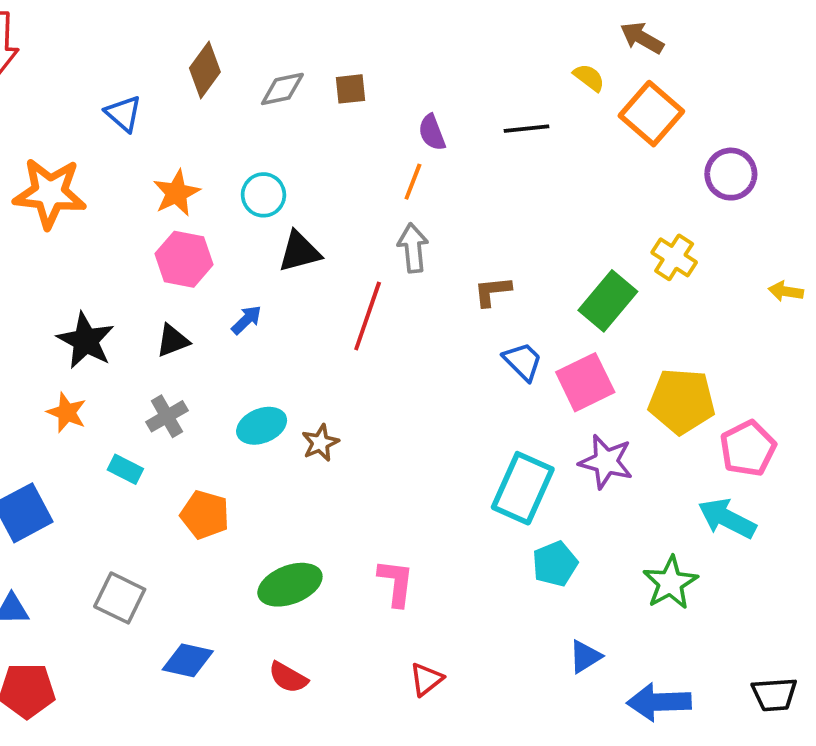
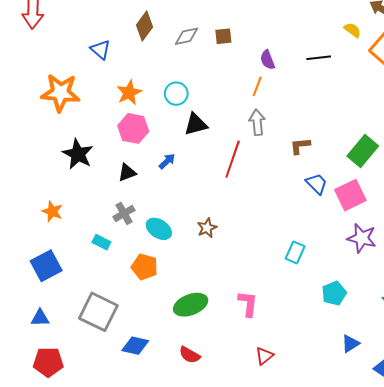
black star: (86, 341) -> (78, 154), moved
orange star: (67, 412) -> (52, 211), moved
cyan ellipse: (262, 426) -> (159, 229), moved, turned 55
cyan rectangle: (523, 488) -> (295, 252), moved, size x0.6
gray square: (120, 598) -> (98, 312), size x1.4

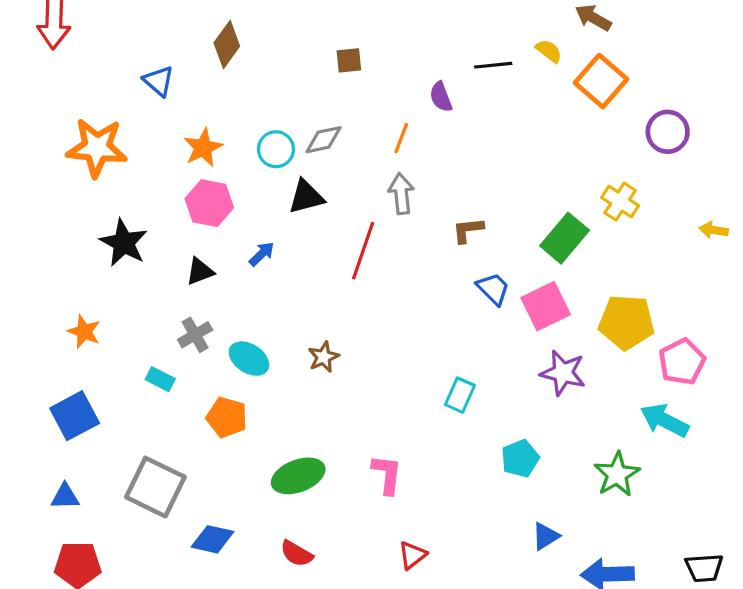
gray diamond: (186, 36) -> (324, 140), moved
black line: (319, 58) -> (493, 65), moved
purple semicircle: (267, 60) -> (441, 97), moved

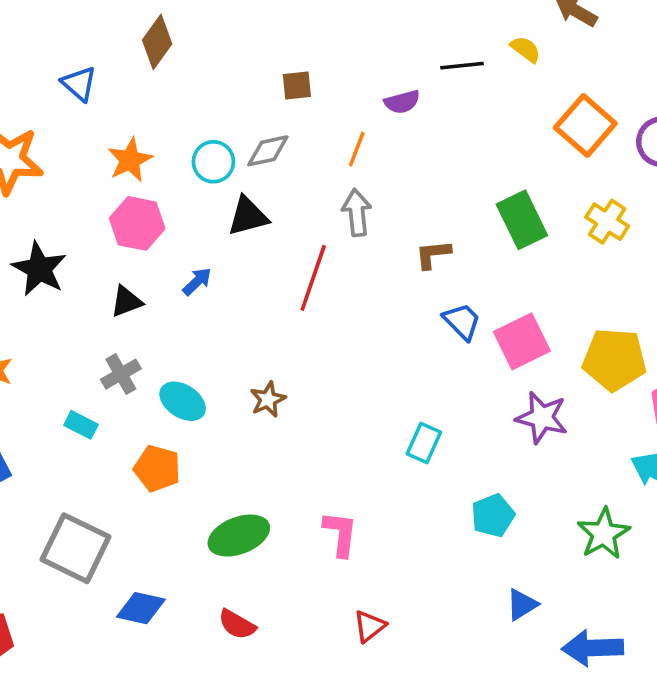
brown square: (349, 60) -> (297, 86), moved
orange square: (601, 81) -> (585, 125), moved
purple semicircle: (441, 97) -> (402, 102), turned -84
green rectangle: (565, 238) -> (522, 220), moved, turned -66

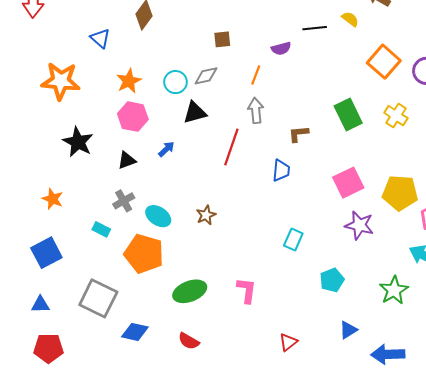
blue trapezoid: (462, 321) -> (281, 170), moved, turned 50
orange pentagon: (157, 468) -> (144, 254), size x1.5
red triangle: (369, 626) -> (288, 342), moved

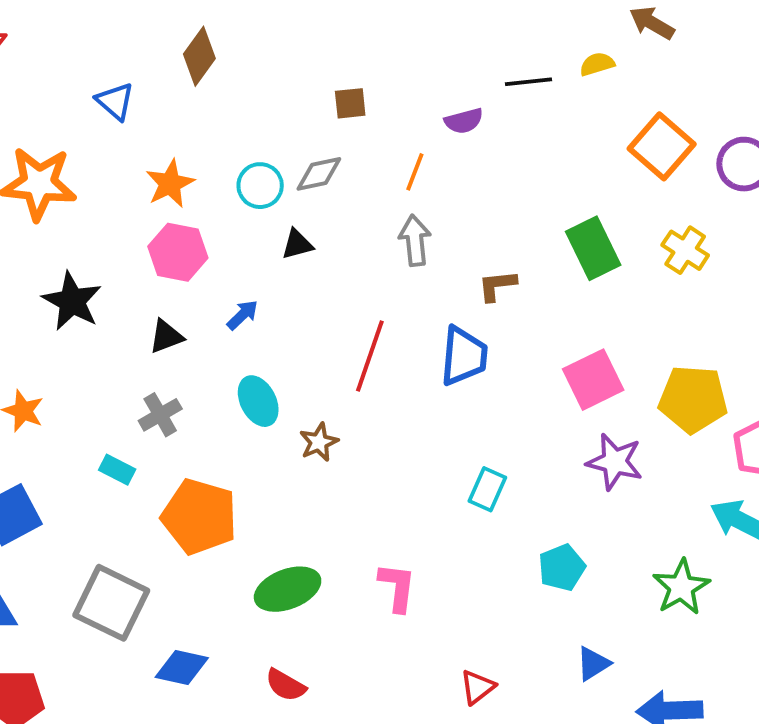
yellow semicircle: (350, 19) -> (597, 64), turned -54
black triangle: (195, 113) -> (297, 244), size x0.7
red line: (231, 147) -> (370, 356), moved
blue trapezoid: (281, 170) -> (464, 356), size x1.4
cyan ellipse: (158, 216) -> (258, 401), moved, turned 30

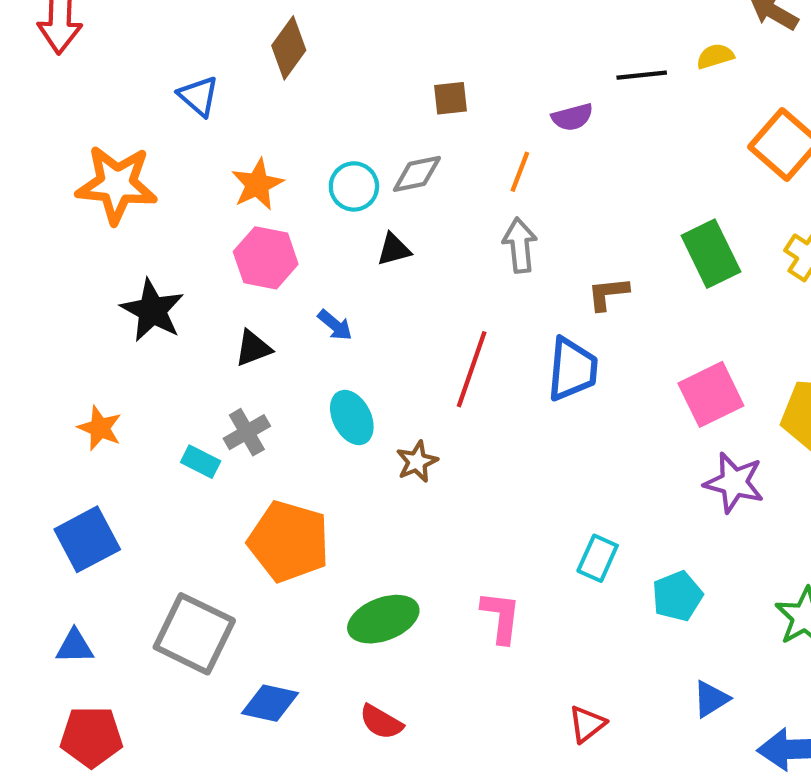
blue arrow: (242, 315) -> (335, 325), turned 84
cyan rectangle: (117, 470) -> (201, 462), moved
cyan rectangle: (487, 489) -> (598, 558), moved

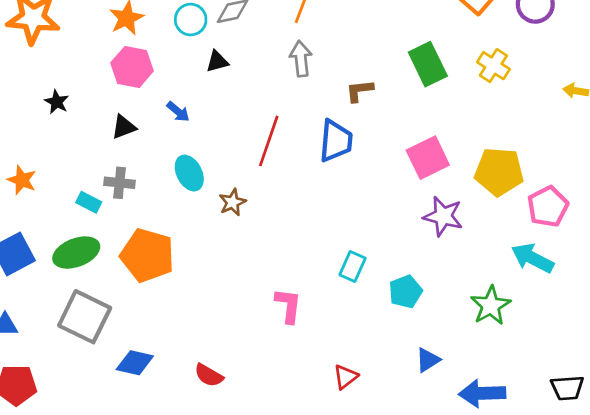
black star: (152, 310) -> (57, 102), size x0.6
gray cross: (247, 432) -> (119, 183), turned 36
green ellipse: (383, 619) -> (76, 253), moved

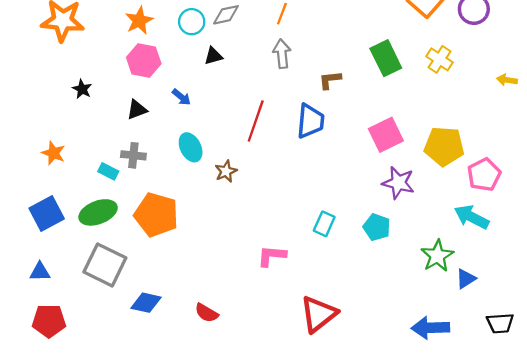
cyan pentagon: (405, 292) -> (377, 227), moved, turned -30
pink L-shape: (288, 306) -> (272, 256), turned -92
blue triangle: (428, 360) -> (466, 279), moved
red triangle: (346, 377) -> (318, 314), size x1.8

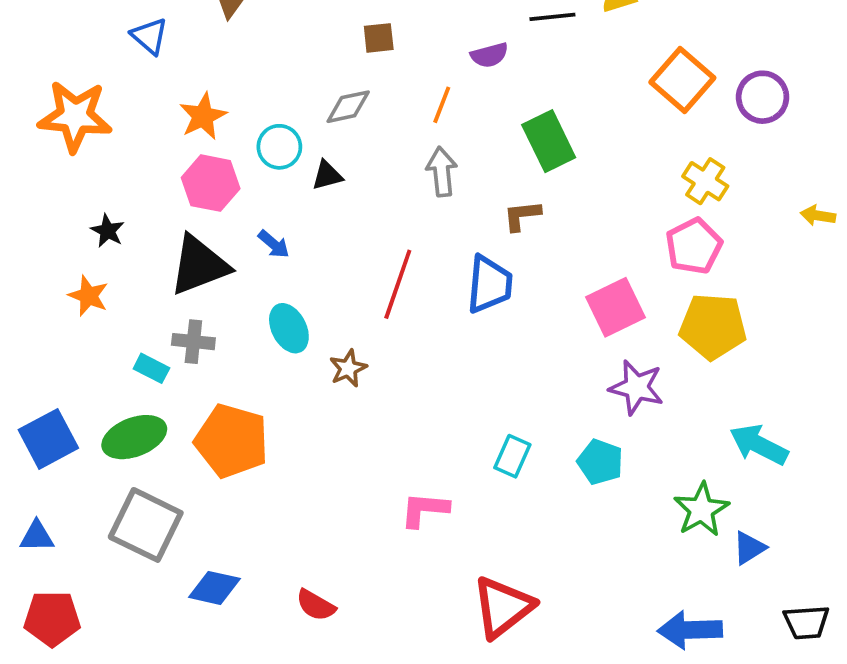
cyan circle: (192, 22) -> (279, 147), moved
green rectangle: (386, 58) -> (549, 141), moved
black triangle: (137, 110) -> (199, 265), size x1.8
orange star: (53, 153) -> (88, 296), moved
pink pentagon: (484, 175) -> (694, 246), moved

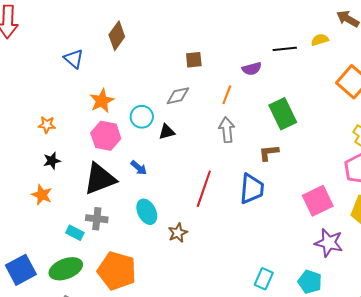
orange star: (75, 116) -> (47, 125), moved, size x0.5
black star: (108, 231) -> (52, 161), turned 30

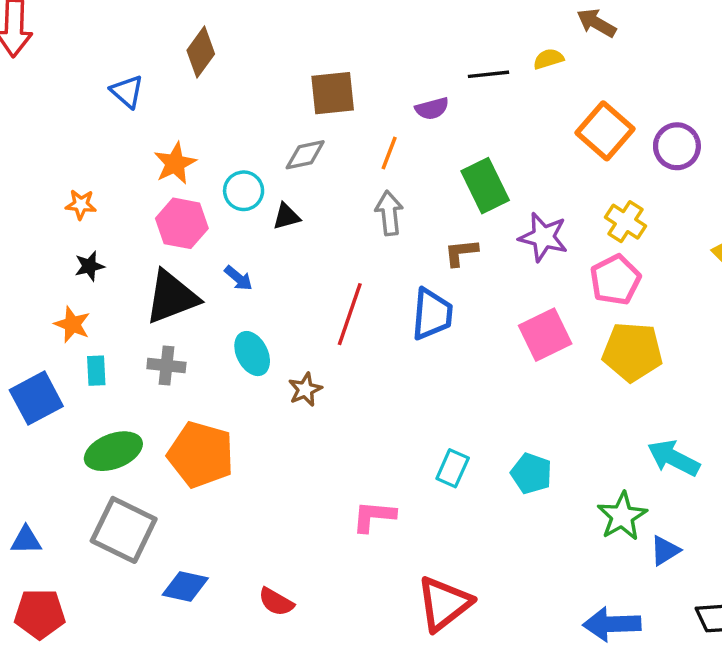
brown square: (194, 60) -> (333, 93), size x1.6
cyan rectangle: (75, 233) -> (96, 371), moved, turned 60
purple star: (329, 243) -> (543, 237), moved
blue square: (21, 270) -> (36, 398), moved

